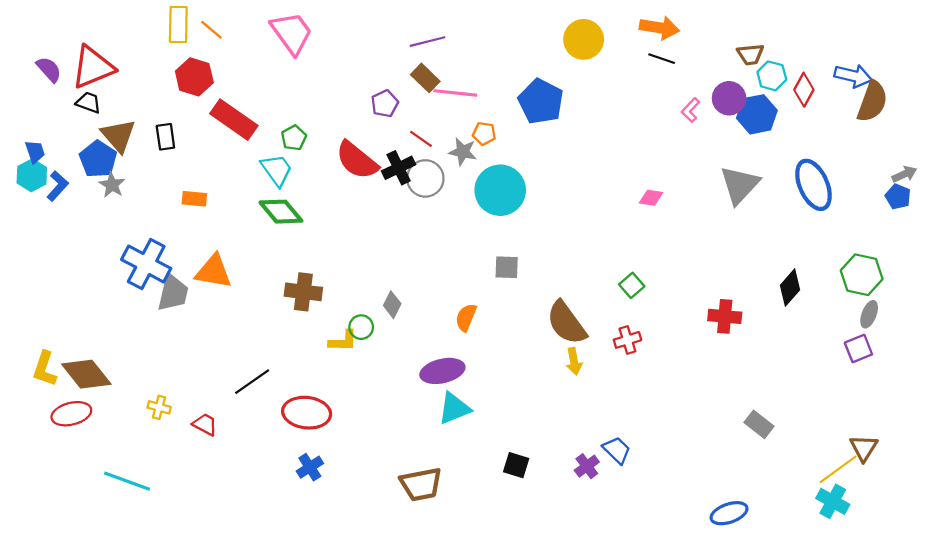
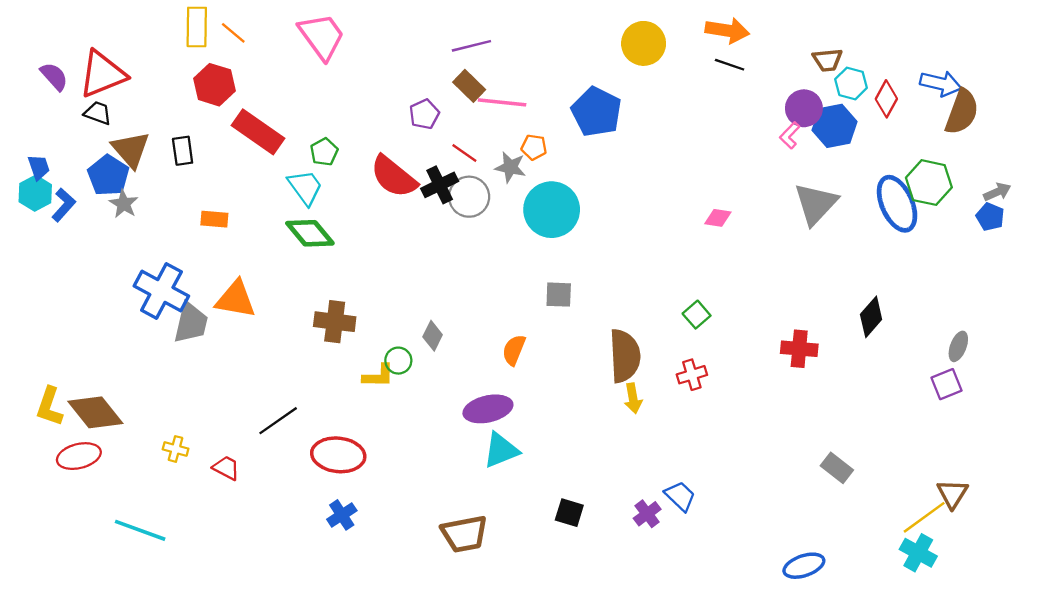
pink L-shape: (691, 110) -> (790, 135), moved
green hexagon: (862, 275) -> (929, 183), moved
brown semicircle: (566, 323) -> (625, 356), turned -147

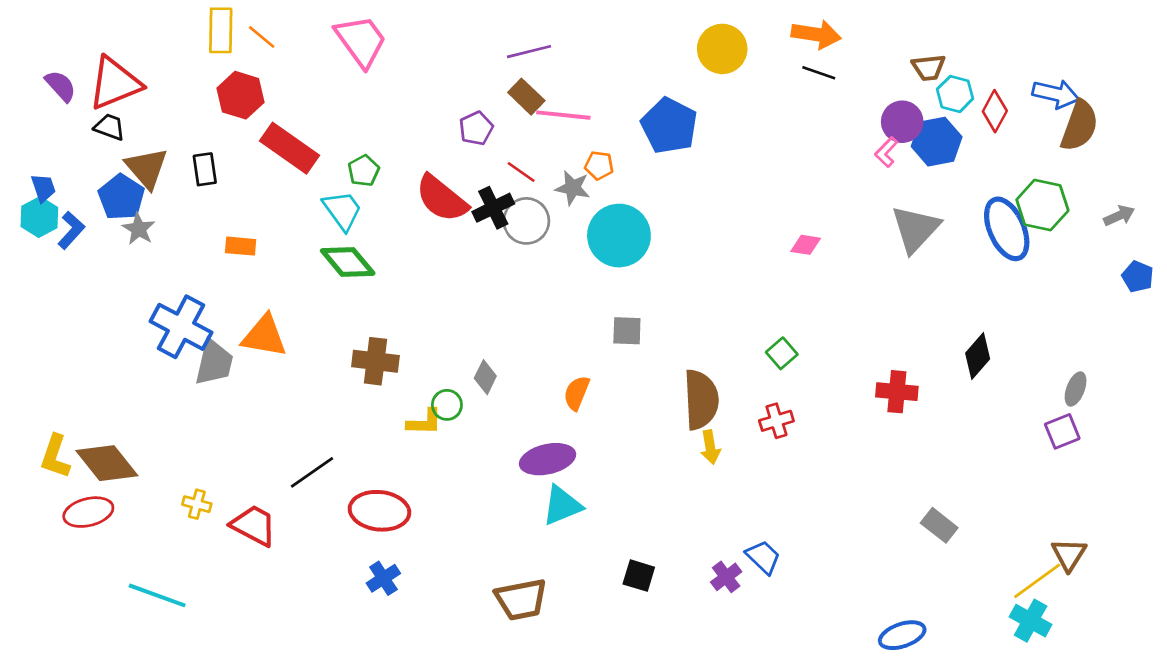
blue pentagon: (990, 217) -> (1138, 277), moved
red trapezoid: (226, 468) -> (254, 525), size x1.5

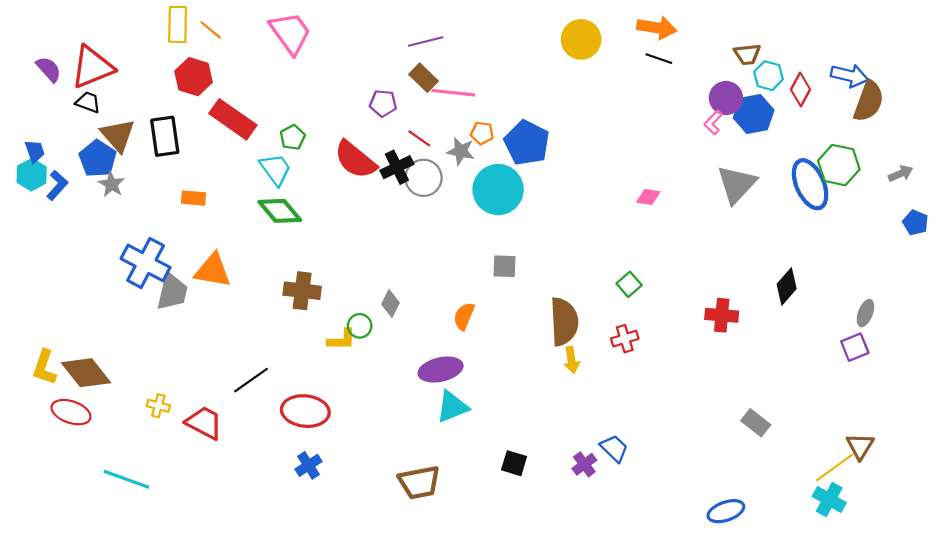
blue pentagon: (669, 126) -> (527, 143), moved
purple pentagon: (476, 128) -> (383, 103), turned 30
black rectangle: (205, 169) -> (165, 136), size x1.5
red ellipse: (88, 512) -> (71, 412), turned 33

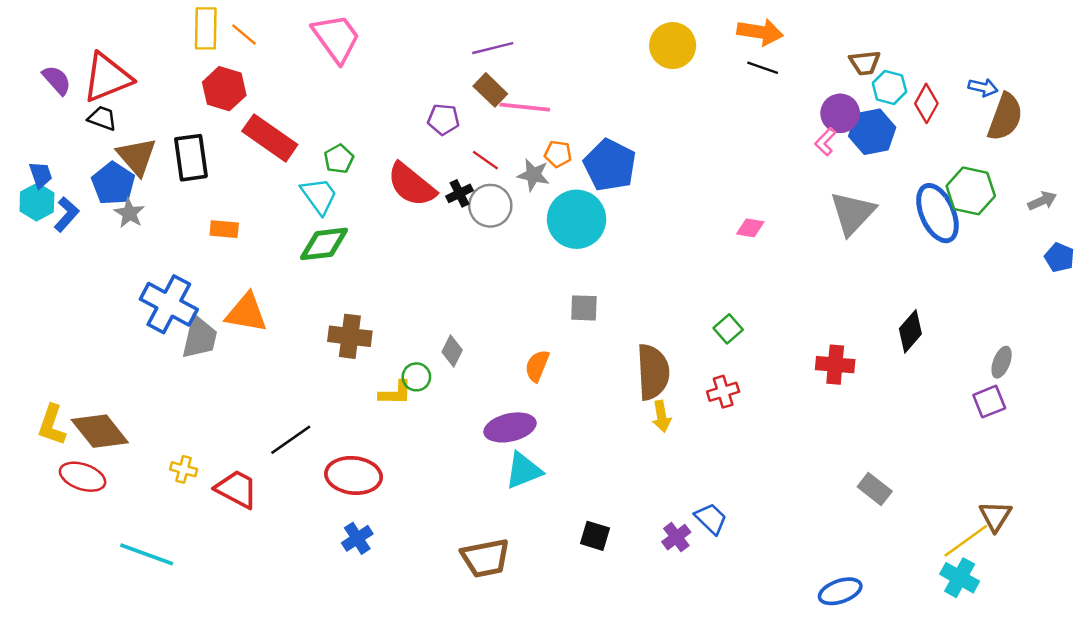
blue arrow: (849, 76) -> (983, 87), size x0.7
black cross: (397, 167) -> (459, 193), size x0.7
green diamond: (280, 211) -> (324, 244), turned -57

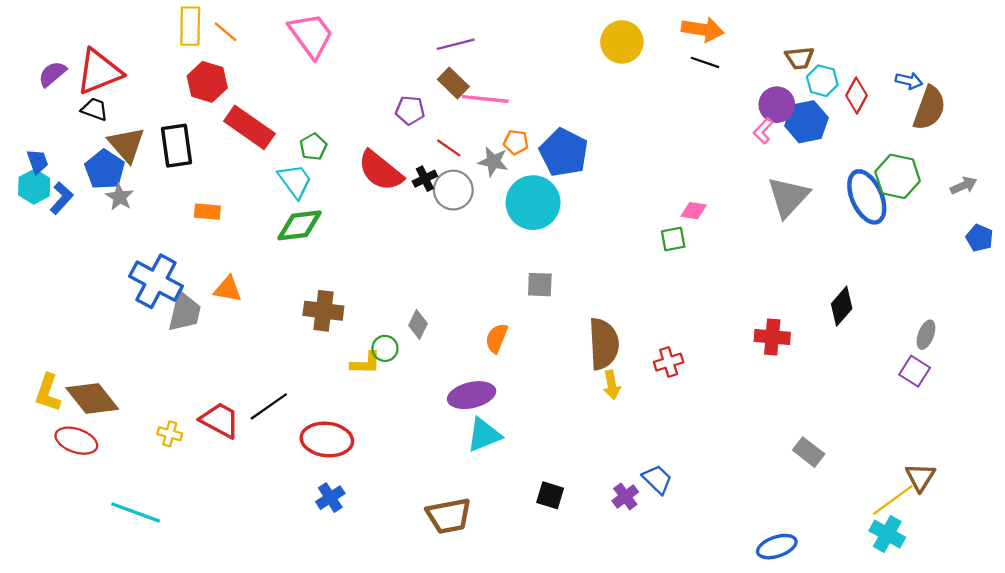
purple semicircle: (57, 80) -> (52, 74), turned -88
orange triangle: (246, 313) -> (228, 289), size x0.7
green square: (728, 329) -> (673, 239), moved, turned 30
purple square: (989, 402) -> (915, 371), turned -36
red trapezoid: (237, 489) -> (220, 420), moved

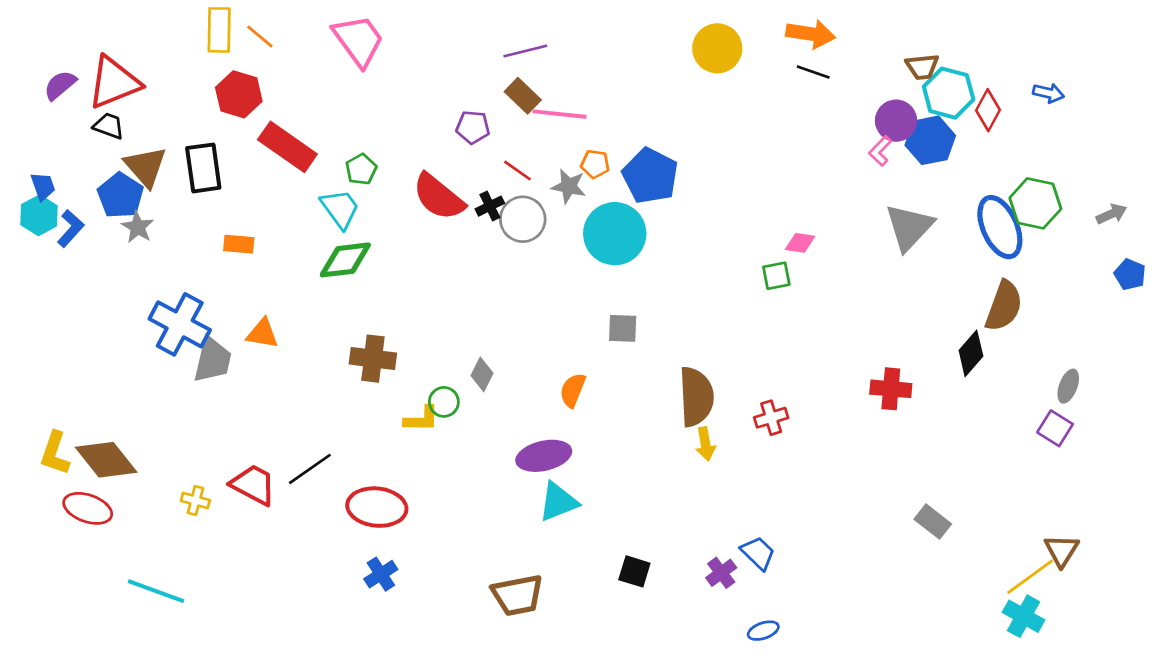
cyan hexagon: (822, 81) -> (949, 93), size x1.4
brown semicircle: (929, 108) -> (1004, 306), moved
blue ellipse: (777, 547) -> (763, 631), moved, size x0.7

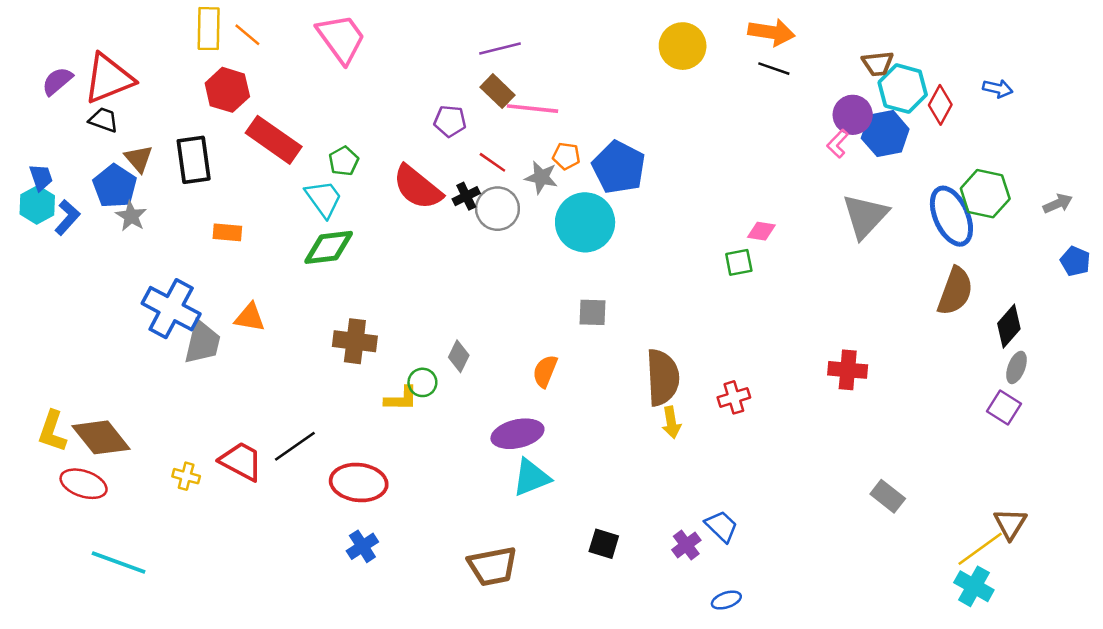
brown triangle: (145, 167) -> (139, 159), size x0.7
black diamond: (971, 353) -> (1009, 326), moved
cyan line: (156, 591) -> (119, 563), moved

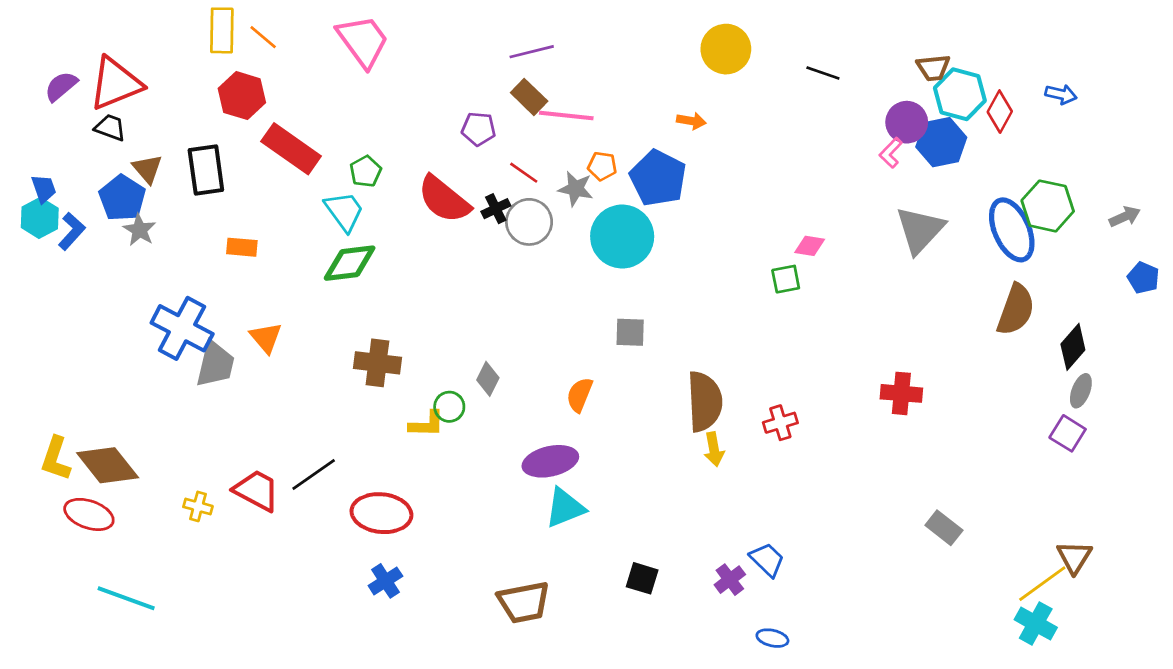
orange arrow: (771, 32) -> (691, 121), moved, size x0.6
orange triangle: (250, 317) -> (266, 338), turned 40
blue ellipse: (726, 600) -> (772, 638), turned 32

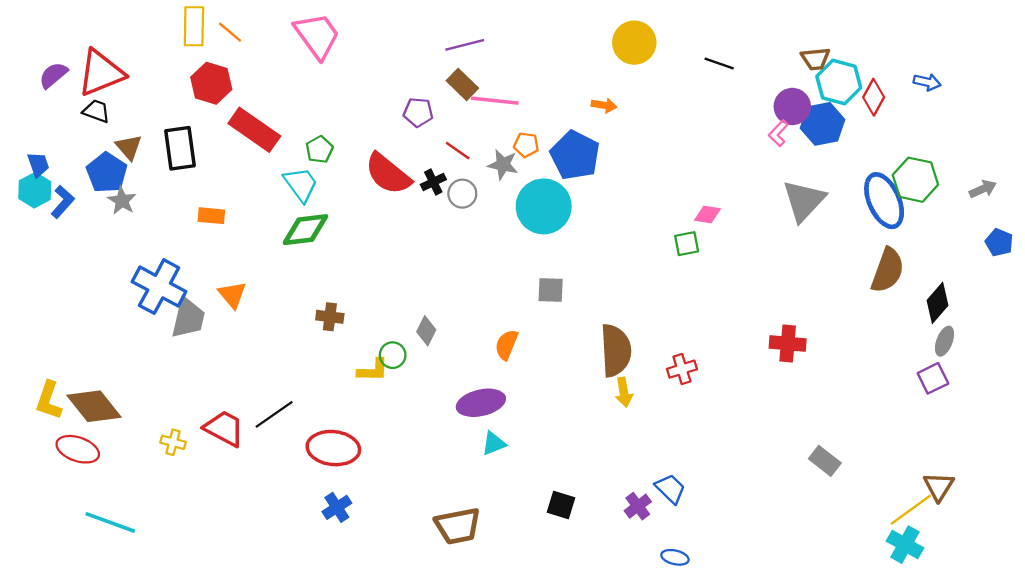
gray circle: (529, 222) -> (462, 194), size x0.7
brown cross: (377, 363) -> (330, 317), size x0.7
purple square: (1068, 433) -> (933, 378), turned 32
cyan triangle: (565, 508) -> (494, 443), size x0.7

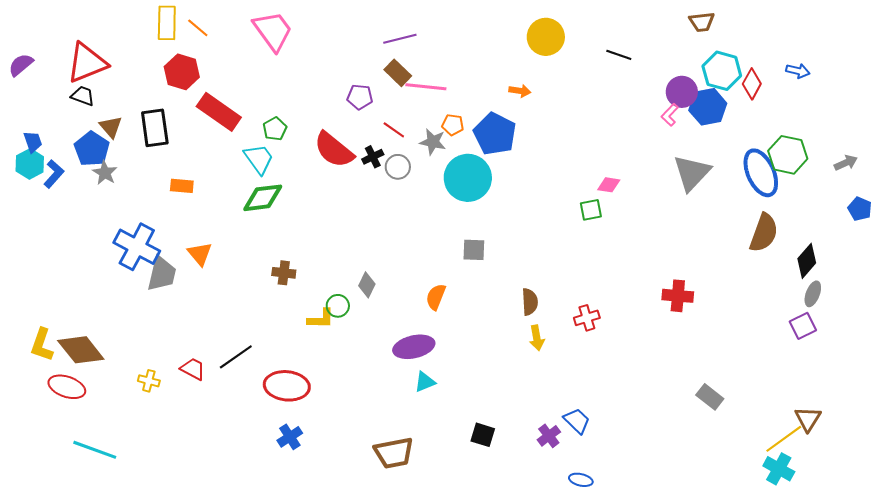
brown trapezoid: (816, 59) -> (702, 22), moved
purple semicircle: (53, 75) -> (21, 65), moved
brown semicircle: (616, 350) -> (530, 302), size x0.6
red trapezoid: (224, 428) -> (193, 369), size x0.7

